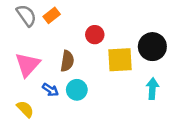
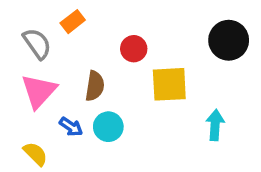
gray semicircle: (26, 15) -> (37, 44), moved
black circle: (152, 47) -> (229, 40), moved

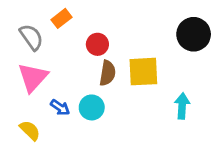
red circle: (134, 49) -> (97, 44), moved
brown semicircle: (95, 86) -> (107, 73), moved

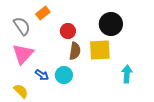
black circle: (194, 34) -> (111, 24), moved

